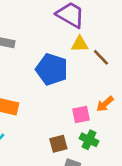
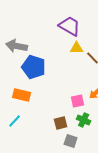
blue pentagon: (52, 69) -> (34, 67), moved

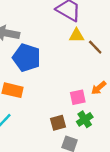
green cross: (84, 120) -> (85, 119), turned 32

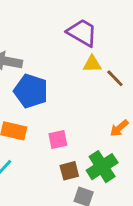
pink square: (78, 97) -> (58, 140), moved
green cross: (85, 119) -> (102, 167), size x1.5

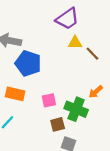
purple trapezoid: (82, 33) -> (67, 19), turned 115
green cross: (102, 167) -> (76, 109), moved, turned -35

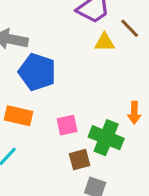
brown line: (92, 54) -> (130, 28), moved
orange arrow: (96, 92) -> (134, 113), turned -48

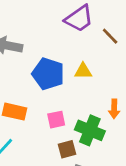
yellow triangle: (105, 42) -> (83, 71), moved
blue pentagon: (37, 72) -> (48, 74), moved

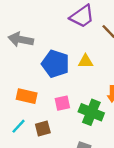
brown square: (67, 149) -> (43, 129), moved

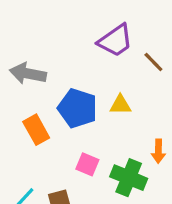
orange rectangle: (27, 96) -> (36, 130), moved, turned 48
pink square: (62, 103) -> (87, 164), turned 35

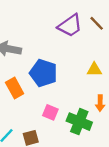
brown line: (153, 62) -> (97, 23), moved
yellow triangle: (120, 105) -> (94, 70), moved

